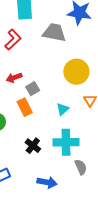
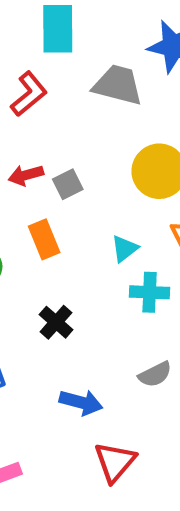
gray square: (33, 89) -> (68, 184), moved
cyan cross: (66, 142) -> (150, 292), moved, size x0.7
gray semicircle: (81, 167) -> (155, 374), turned 84

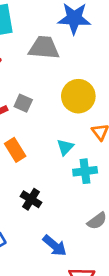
gray square: (68, 184) -> (23, 103), moved, turned -30
blue arrow: (81, 402) -> (55, 246), turned 35

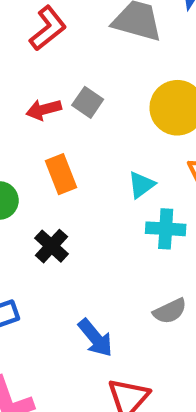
black cross: (31, 199) -> (52, 246), moved

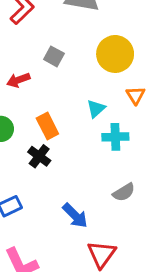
red arrow: (44, 109) -> (18, 80), moved
orange rectangle: (61, 174) -> (47, 126), moved

